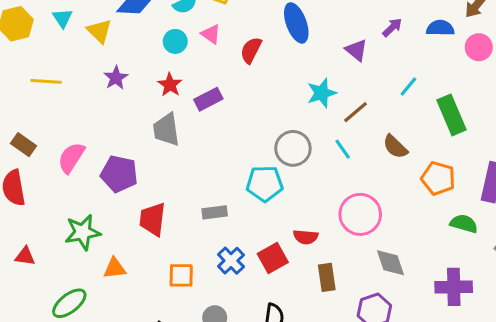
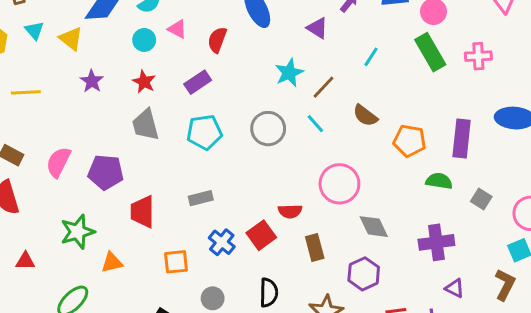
purple rectangle: (208, 99) -> (198, 82), moved
green rectangle: (451, 115) -> (430, 52), moved
cyan pentagon: (265, 184) -> (204, 132), moved

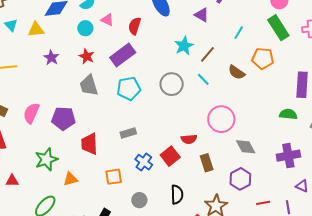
yellow triangle: (71, 39) -> (36, 30), turned -42
purple rectangle: (198, 82) -> (123, 55), size x1.4
orange pentagon: (410, 141) -> (263, 58), moved

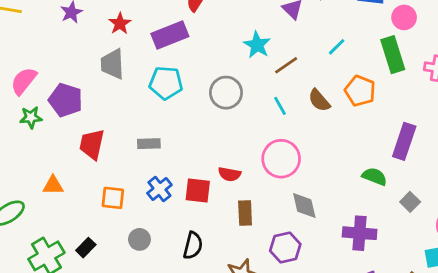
cyan star: (184, 46) -> (257, 45), turned -30
cyan line: (203, 79) -> (280, 106), moved
red square: (170, 156) -> (198, 191), turned 30
green star: (46, 159) -> (31, 117), moved, size x0.7

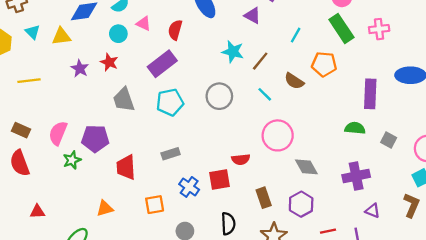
red star: (120, 24) -> (109, 62), moved
brown rectangle: (245, 213) -> (264, 198), moved

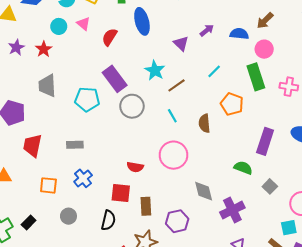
purple rectangle: (162, 64) -> (115, 79), moved, turned 75
brown semicircle: (294, 81) -> (204, 123), moved, turned 36
gray diamond: (306, 167) -> (204, 191), moved
purple cross: (356, 176) -> (232, 210), turned -30
red square: (219, 179) -> (121, 193), moved

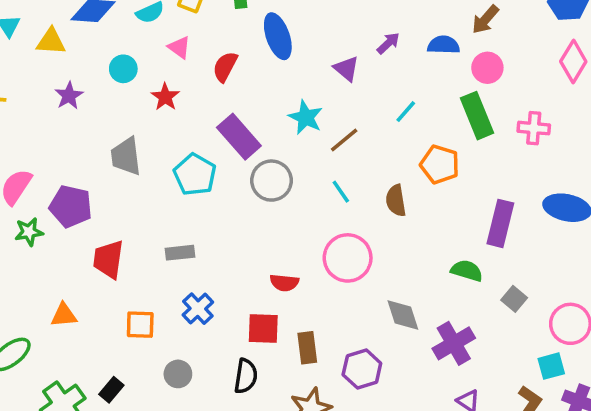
cyan circle: (59, 26) -> (123, 69), moved
red star: (44, 49) -> (165, 97), moved
cyan pentagon: (87, 99) -> (195, 175), turned 30

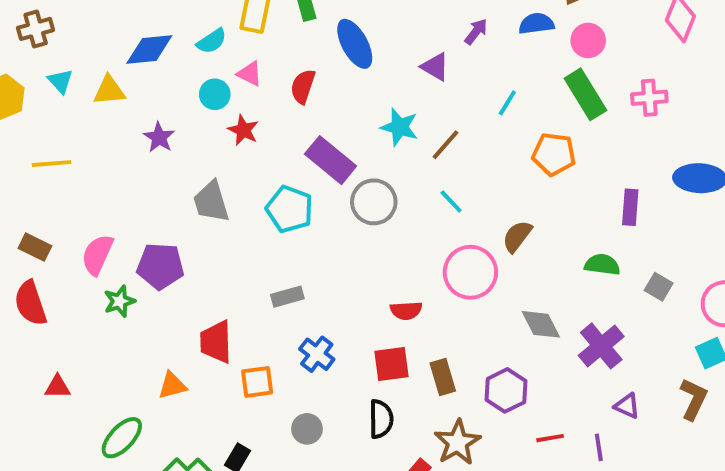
cyan circle: (123, 69) -> (215, 94), moved
purple star: (69, 96) -> (159, 137), moved
brown semicircle: (396, 201) -> (517, 236), moved, turned 56
purple rectangle: (500, 223) -> (630, 207), size x0.7
red trapezoid: (108, 259) -> (216, 342), moved

